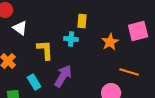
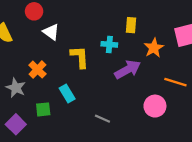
yellow rectangle: (82, 21) -> (131, 25), moved
purple arrow: (63, 76) -> (128, 70), moved, turned 30

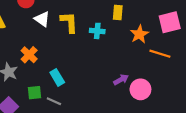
yellow L-shape: (80, 57) -> (69, 22), moved
purple arrow: (128, 70) -> (121, 80), moved, size x0.6
orange line: (175, 82) -> (160, 54), moved
gray line: (102, 119) -> (54, 101), moved

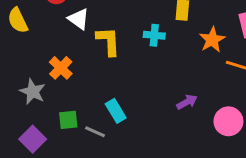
yellow L-shape: (69, 22) -> (108, 41), moved
cyan rectangle: (57, 77) -> (116, 111), moved
pink circle: (140, 89) -> (228, 121), moved

